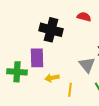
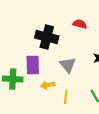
gray triangle: (87, 65) -> (68, 65), moved

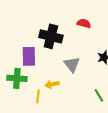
purple rectangle: (33, 65) -> (29, 56), moved
yellow line: (66, 97) -> (38, 96), moved

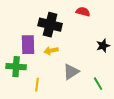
gray triangle: (72, 64) -> (71, 72), moved, turned 36
yellow arrow: (52, 84) -> (51, 51), moved

